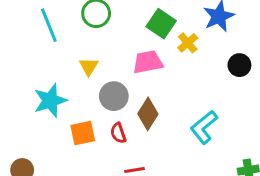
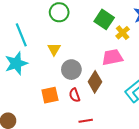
cyan line: (49, 25) -> (21, 35), moved
pink trapezoid: (148, 62) -> (112, 57), moved
cyan star: (50, 101) -> (16, 63), moved

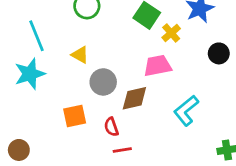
yellow triangle: (54, 49) -> (80, 55), turned -32
brown diamond: (95, 82) -> (134, 98), turned 45
red semicircle: (74, 95) -> (111, 127), moved

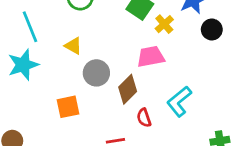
black circle: (219, 53) -> (212, 30), moved
brown diamond: (134, 98) -> (128, 89), turned -32
red semicircle: (111, 127) -> (144, 118), moved

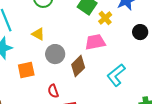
black circle: (212, 30) -> (140, 32), moved
orange square: (68, 107) -> (26, 70), moved
red semicircle: (144, 118) -> (53, 91), moved

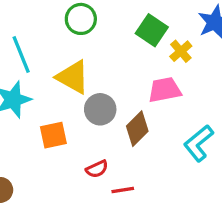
yellow triangle: (38, 34) -> (73, 77), size x1.6
red semicircle: (53, 91) -> (97, 169), turned -96

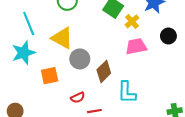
pink trapezoid: (165, 90) -> (136, 46), moved
cyan L-shape: (199, 143) -> (127, 92), moved, turned -50

